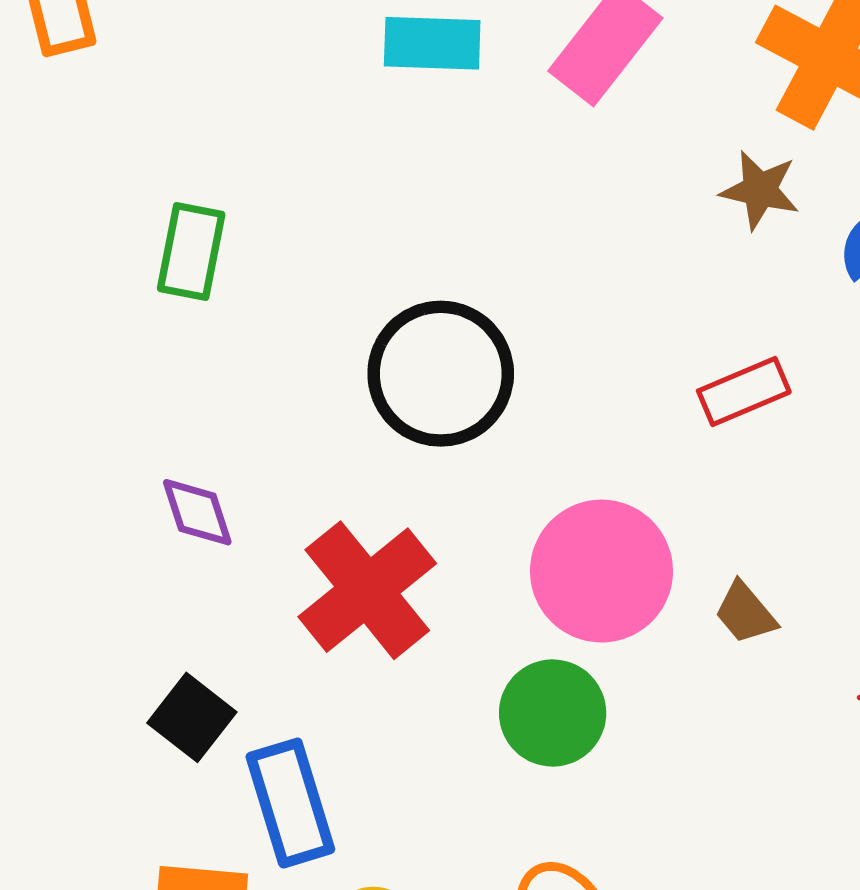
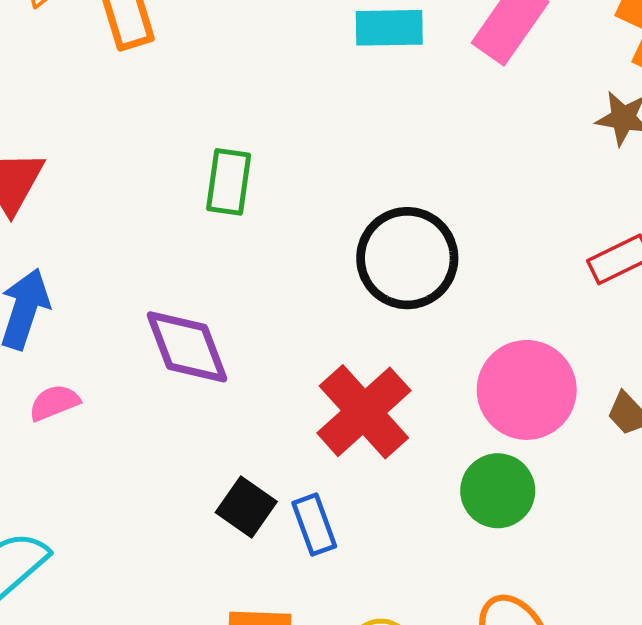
purple diamond: (197, 512) -> (187, 347), moved, size x1.6
blue rectangle: (290, 803) -> (314, 525), moved, size x0.7

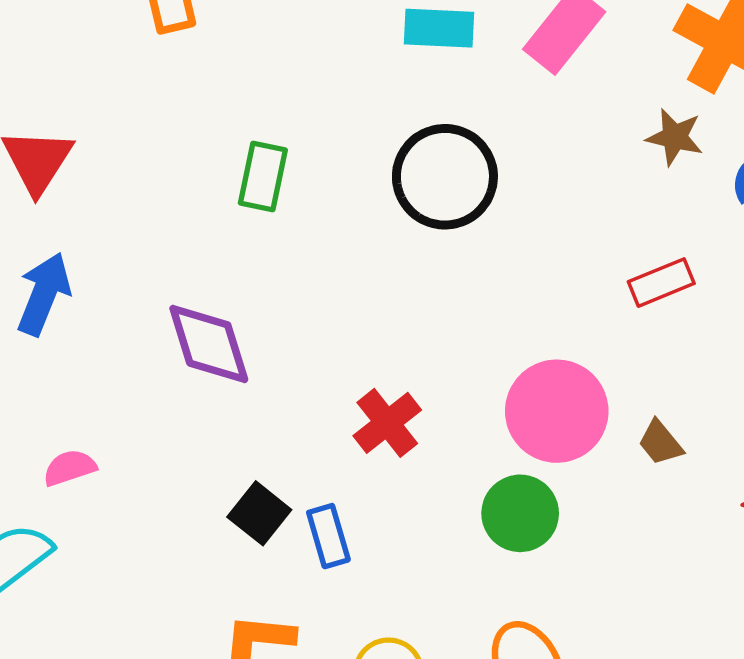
black circle: (407, 258) -> (445, 177), moved
pink semicircle: (54, 403) -> (70, 468), moved
red cross: (364, 412) -> (387, 423), size x0.7

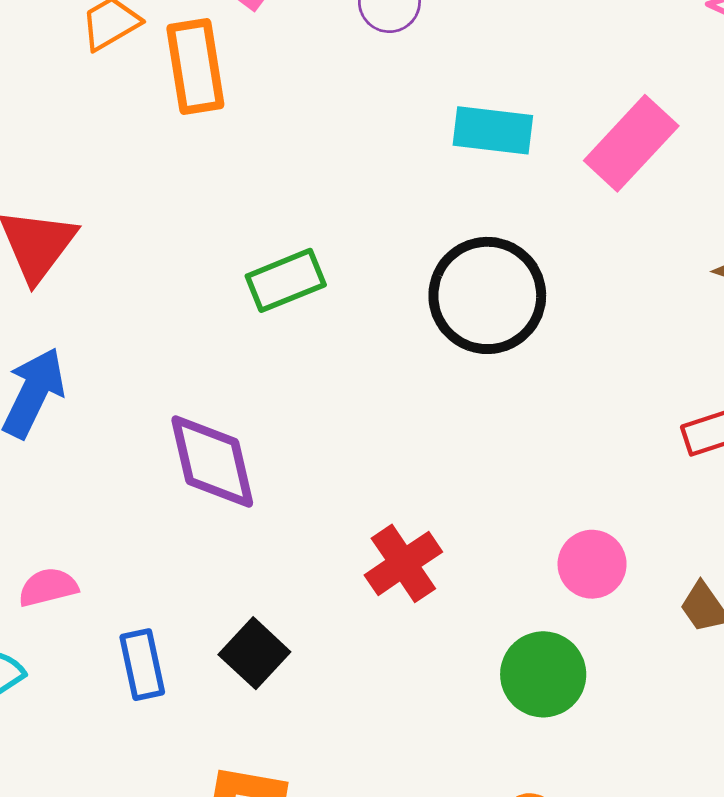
green rectangle: (263, 176) -> (286, 280), turned 52
pink circle: (557, 411) -> (592, 564), size x0.6
blue rectangle: (328, 536) -> (142, 665), moved

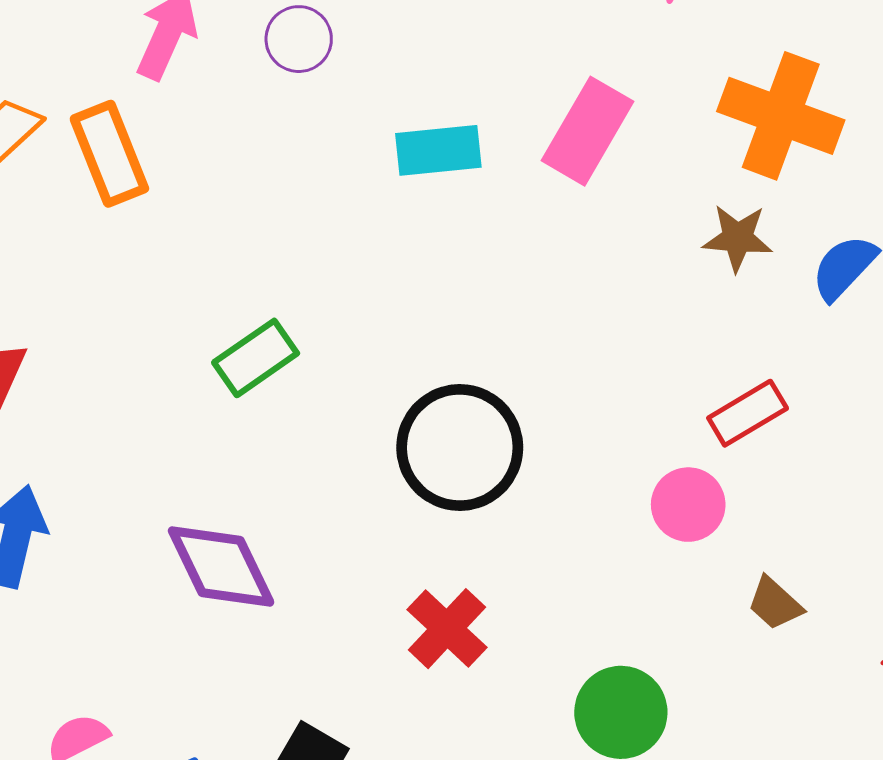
black circle: (487, 295) -> (460, 447), moved
pink circle: (592, 564) -> (688, 505), moved

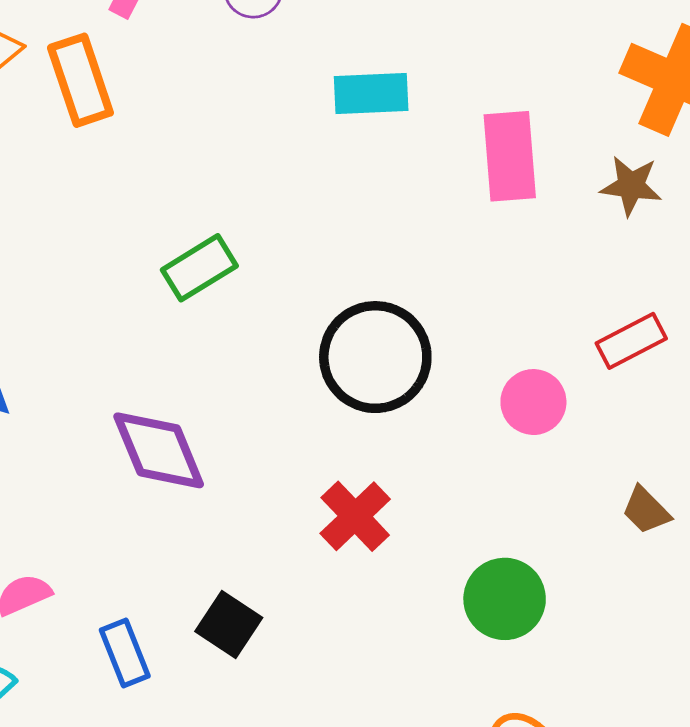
pink rectangle: (587, 131) -> (510, 156), moved, turned -38
pink circle: (688, 505) -> (533, 402), moved

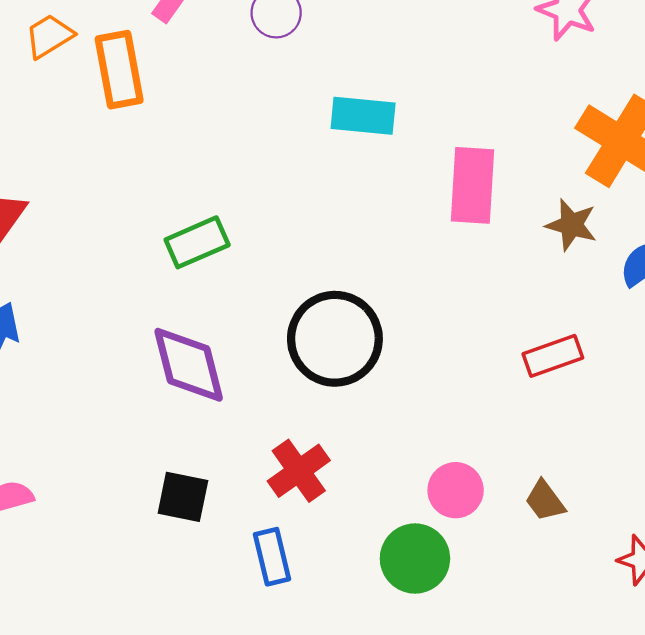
pink circle: (533, 402) -> (456, 490), moved
purple diamond: (159, 450) -> (189, 365), moved
black square: (229, 624) -> (183, 497), moved, turned -30
blue rectangle: (125, 653) -> (272, 557), moved

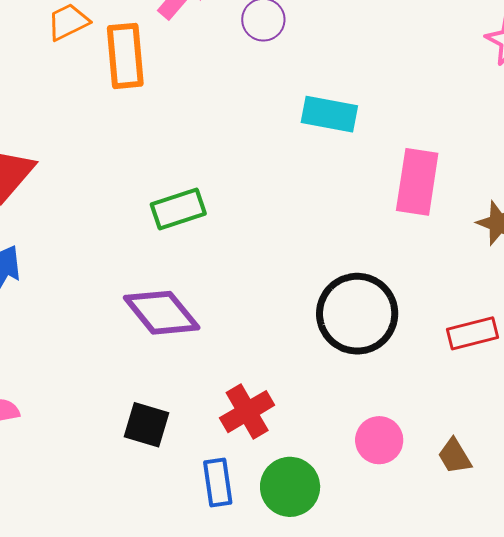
black circle: (335, 339) -> (357, 314), moved
purple diamond: (189, 365) -> (162, 313), turned -30
green circle: (415, 559) -> (290, 487), moved

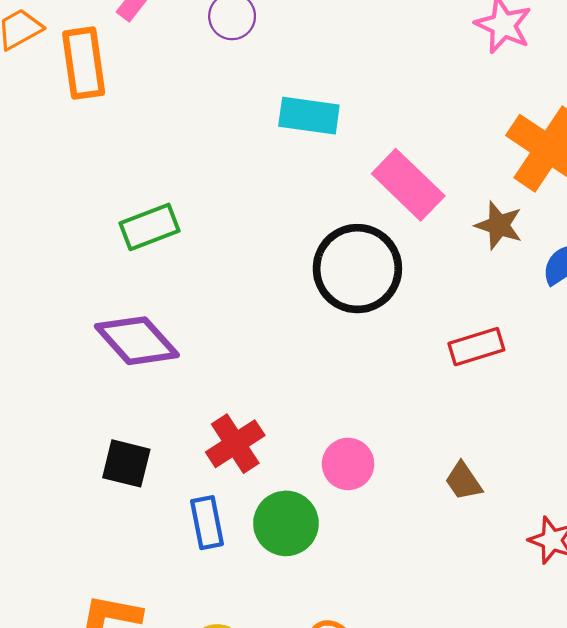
pink rectangle: (417, 182) -> (408, 185), turned -52
black circle: (357, 314) -> (357, 269), moved
pink circle: (379, 440) -> (348, 464), moved

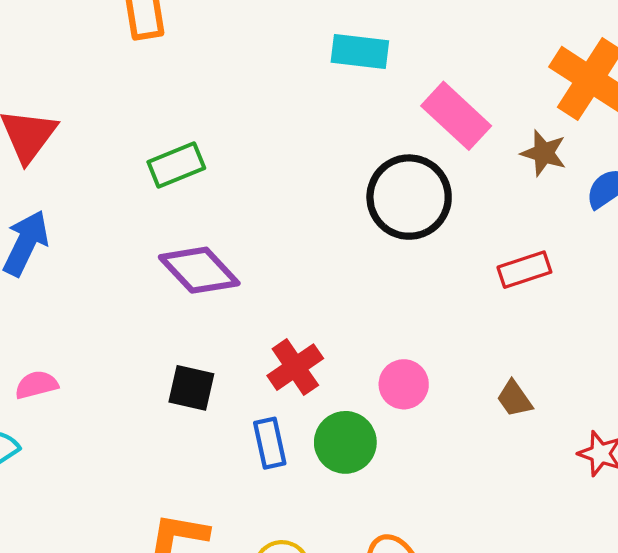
green rectangle: (149, 227) -> (176, 165), moved

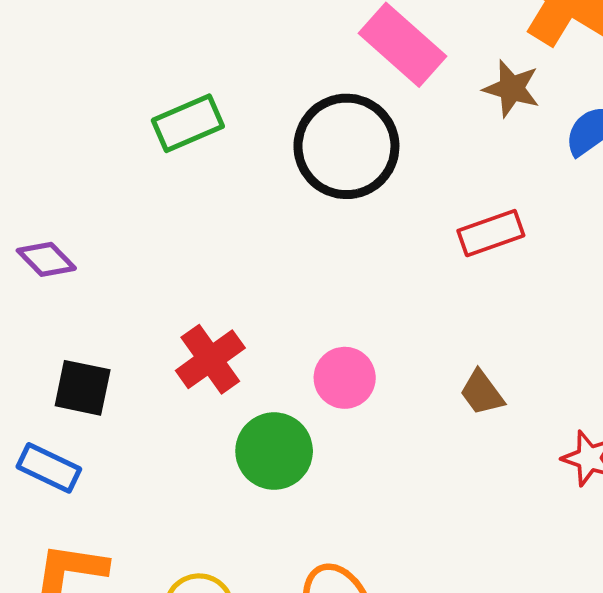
green rectangle: (176, 165) -> (188, 123), moved
purple diamond: (199, 270) -> (46, 259), moved, size x0.6
blue rectangle: (270, 443) -> (49, 468), moved, turned -51

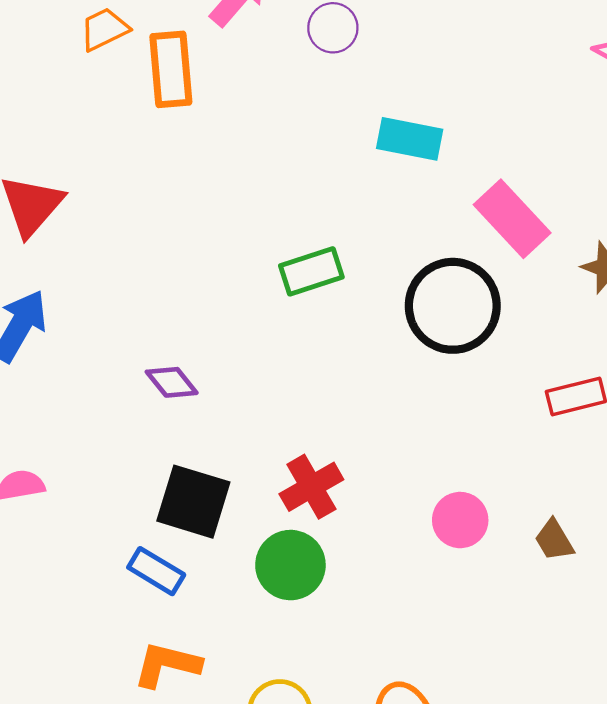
pink circle: (345, 378) -> (460, 520), moved
black square: (83, 388) -> (193, 502), size x1.4
green circle: (274, 451) -> (290, 565), moved

